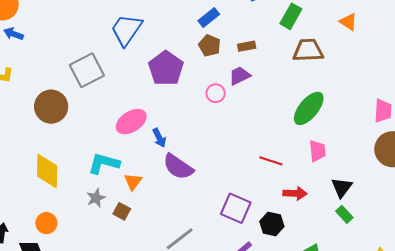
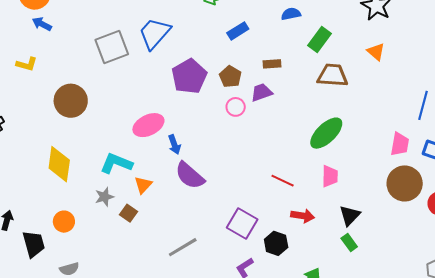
brown pentagon: (210, 46) -> (230, 77), moved
gray square: (87, 70) -> (112, 47), moved
orange circle: (46, 223) -> (64, 222), moved

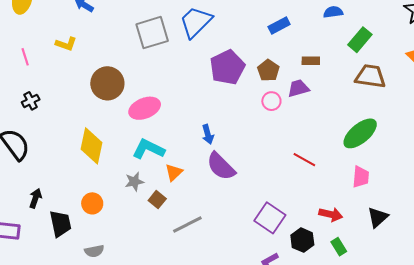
pink ellipse: (148, 125) -> (145, 108), moved
red line: (283, 181) -> (304, 160), moved
green rectangle: (349, 242) -> (339, 247), moved
gray line: (183, 247) -> (187, 225), moved

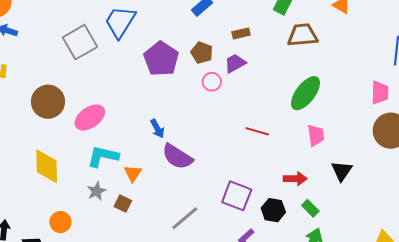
gray line: (187, 225) -> (185, 218), moved

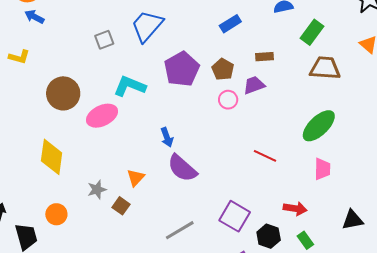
gray square: (80, 42) -> (104, 40), size x0.6
cyan L-shape: (103, 156) -> (130, 86), moved
black triangle: (342, 171) -> (353, 220), moved, turned 35

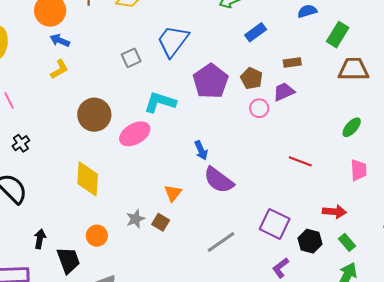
yellow L-shape: (19, 57) -> (59, 69), moved, turned -40
green ellipse: (319, 126) -> (352, 127), size x0.6
gray star: (97, 189) -> (135, 219), moved

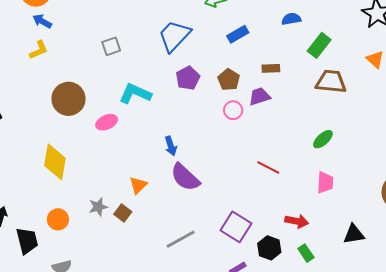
blue trapezoid: (173, 41) -> (174, 36), moved
purple pentagon: (211, 81) -> (188, 78), size x0.7
pink ellipse: (135, 134) -> (107, 122), size x0.7

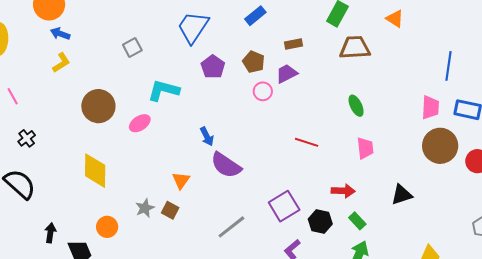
green ellipse: (323, 139) -> (356, 106), turned -65
purple square: (236, 227) -> (284, 206), turned 36

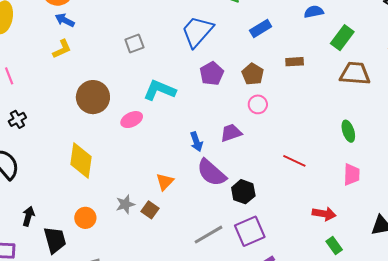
purple trapezoid: (287, 74) -> (231, 133), moved
purple square: (284, 206) -> (250, 231), moved
black hexagon: (320, 222) -> (243, 192), moved

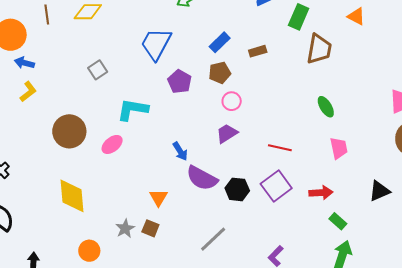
blue rectangle: (261, 28) -> (220, 42), moved
brown trapezoid: (355, 73) -> (319, 49), turned 108
brown pentagon: (253, 74) -> (220, 73), turned -30
purple trapezoid: (231, 133) -> (227, 133), moved
purple square: (250, 231) -> (276, 186), moved

